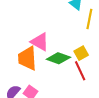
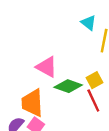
orange trapezoid: (27, 58) -> (32, 103), moved

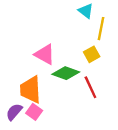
yellow square: (94, 80) -> (92, 54), moved

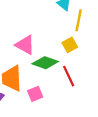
pink square: (34, 112) -> (35, 94), moved, turned 32

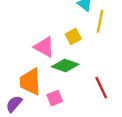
yellow square: (70, 45) -> (73, 36), moved
red line: (69, 76) -> (101, 88), moved

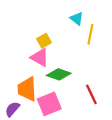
yellow square: (73, 36) -> (44, 41), moved
pink square: (55, 98) -> (49, 104), size x1.6

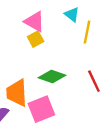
pink triangle: (40, 58) -> (34, 22), moved
red line: (91, 94) -> (94, 81), moved

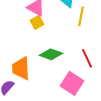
pink square: (41, 109) -> (72, 83), moved, turned -35

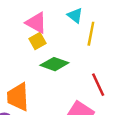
green diamond: (51, 54) -> (54, 64), moved

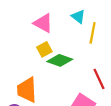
yellow square: (37, 41) -> (44, 49), moved

